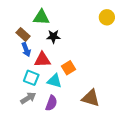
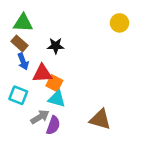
green triangle: (41, 17) -> (23, 23), moved
orange square: (69, 68) -> (54, 83), moved, turned -32
cyan square: (31, 78) -> (18, 95), moved
gray arrow: (28, 98) -> (40, 117), moved

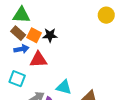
blue arrow: (23, 61) -> (21, 49), turned -80
orange square: (54, 83) -> (34, 35), moved
cyan triangle: (57, 99) -> (64, 87), moved

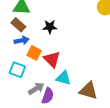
orange square: (34, 35) -> (34, 53), moved
red triangle: (38, 60) -> (52, 59), moved, turned 48

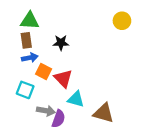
brown rectangle: (18, 25) -> (26, 40), turned 40
gray arrow: (36, 89) -> (46, 111), turned 42

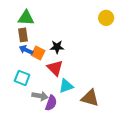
black star: (61, 43) -> (57, 47), moved
blue arrow: (30, 58) -> (26, 50), turned -144
orange square: (44, 71) -> (38, 53), moved
cyan triangle: (76, 99) -> (66, 86), turned -35

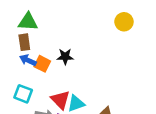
red triangle: (55, 68) -> (60, 100), moved

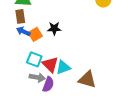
orange square: (42, 64) -> (35, 34), turned 32
cyan square: (23, 94) -> (34, 59), moved

